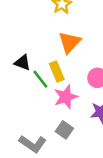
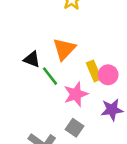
orange triangle: (69, 42) -> (64, 49), moved
yellow rectangle: (57, 71) -> (94, 71), moved

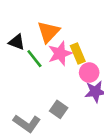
pink circle: (108, 75) -> (89, 73), moved
pink star: (76, 94) -> (60, 53), moved

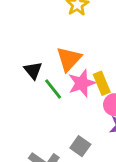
black triangle: (17, 42) -> (33, 70), turned 30

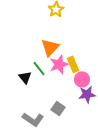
black triangle: (33, 70) -> (25, 77), moved

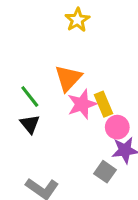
green line: (39, 68) -> (30, 97), moved
gray square: (58, 108) -> (105, 172), moved

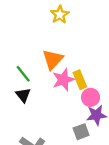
gray square: (105, 172) -> (81, 132), turned 35

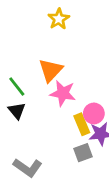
pink star: (63, 80) -> (63, 93), turned 30
yellow rectangle: (80, 80) -> (82, 124), moved

